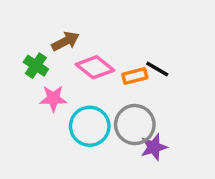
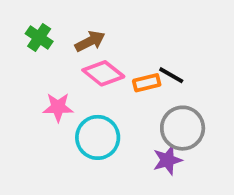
brown arrow: (65, 41) -> (90, 41), moved
green cross: (36, 66) -> (39, 37), moved
gray circle: (135, 125) -> (183, 128), moved

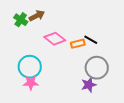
brown arrow: (90, 41) -> (37, 16), moved
pink star: (58, 107) -> (31, 83), moved
cyan circle: (98, 137) -> (30, 67), moved

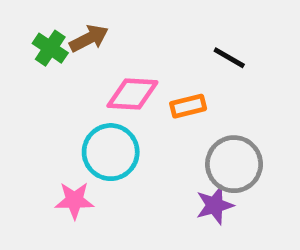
pink diamond: (55, 39) -> (132, 94), turned -35
black line: (91, 40) -> (229, 58), moved
cyan circle: (30, 67) -> (111, 152), moved

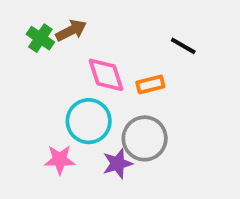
pink diamond: (132, 94) -> (106, 75), turned 69
gray circle: (234, 164) -> (145, 138), moved
purple star: (215, 205) -> (118, 164), moved

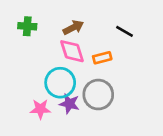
brown arrow: (71, 30) -> (73, 28), moved
green cross: (40, 38) -> (27, 26), turned -30
purple star: (118, 164) -> (69, 104), moved, turned 30

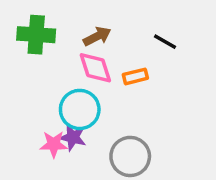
green cross: (27, 26) -> (36, 35), size x1.5
gray circle: (98, 95) -> (130, 156), moved
purple star: (69, 104) -> (73, 137), moved

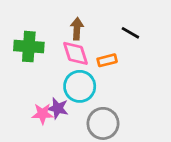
green cross: (36, 35) -> (29, 47), moved
brown arrow: (97, 36) -> (77, 29), turned -60
cyan circle: (80, 109) -> (80, 86), moved

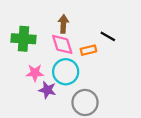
black line: (130, 33) -> (108, 36), moved
pink star: (43, 114) -> (35, 73), moved

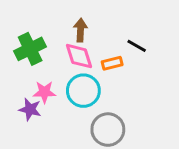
green cross: (24, 39) -> (30, 49), turned -30
purple star: (47, 90) -> (30, 109), moved

